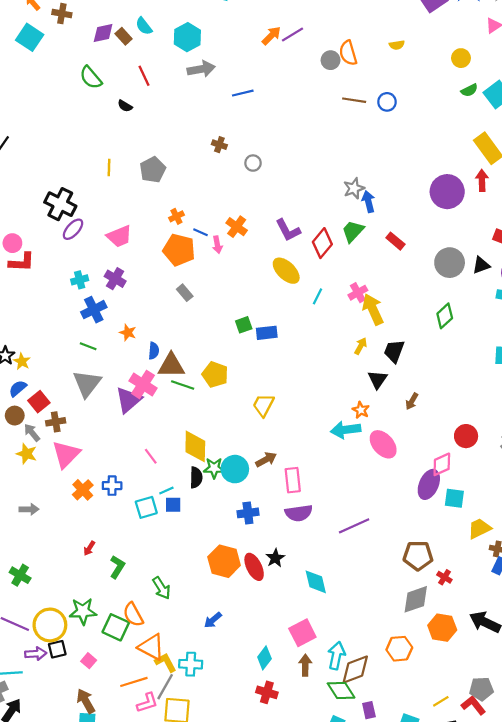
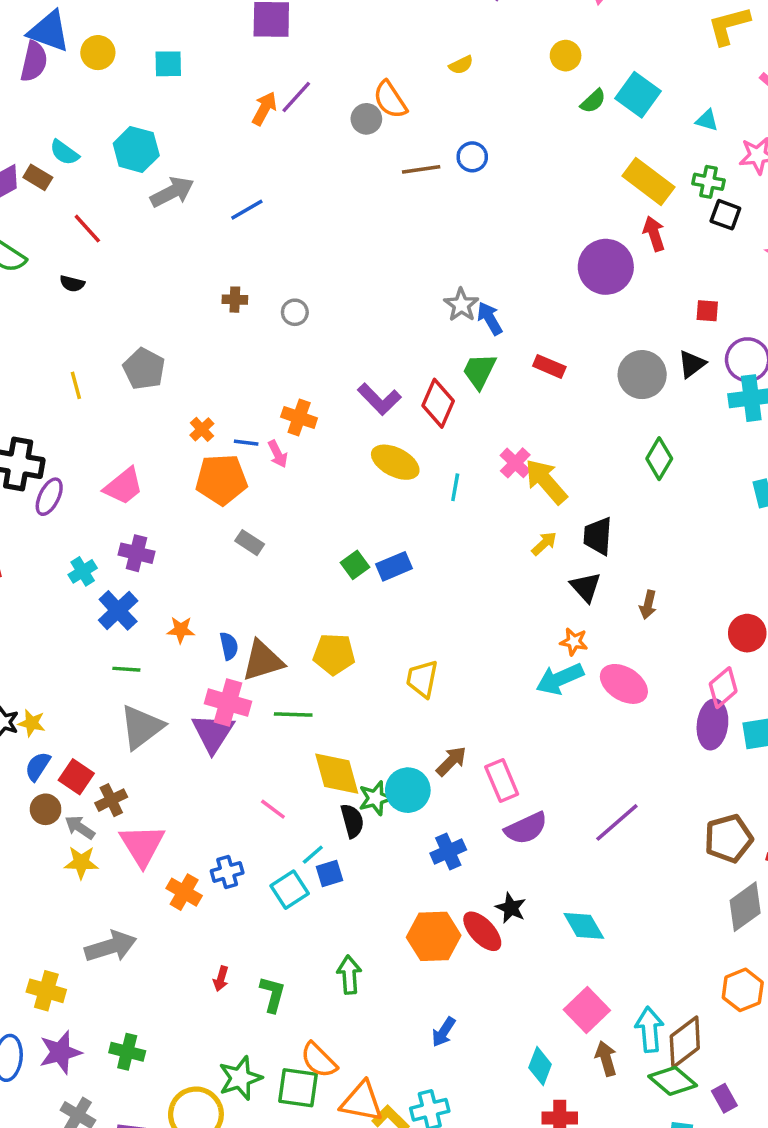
yellow arrow: (361, 346) -> (544, 543), turned 35
gray triangle: (87, 384) -> (142, 727), turned 32
green line: (183, 385) -> (293, 715), moved
gray arrow: (29, 509) -> (111, 946), size x1.6
green arrow: (162, 588) -> (349, 975), moved, turned -135

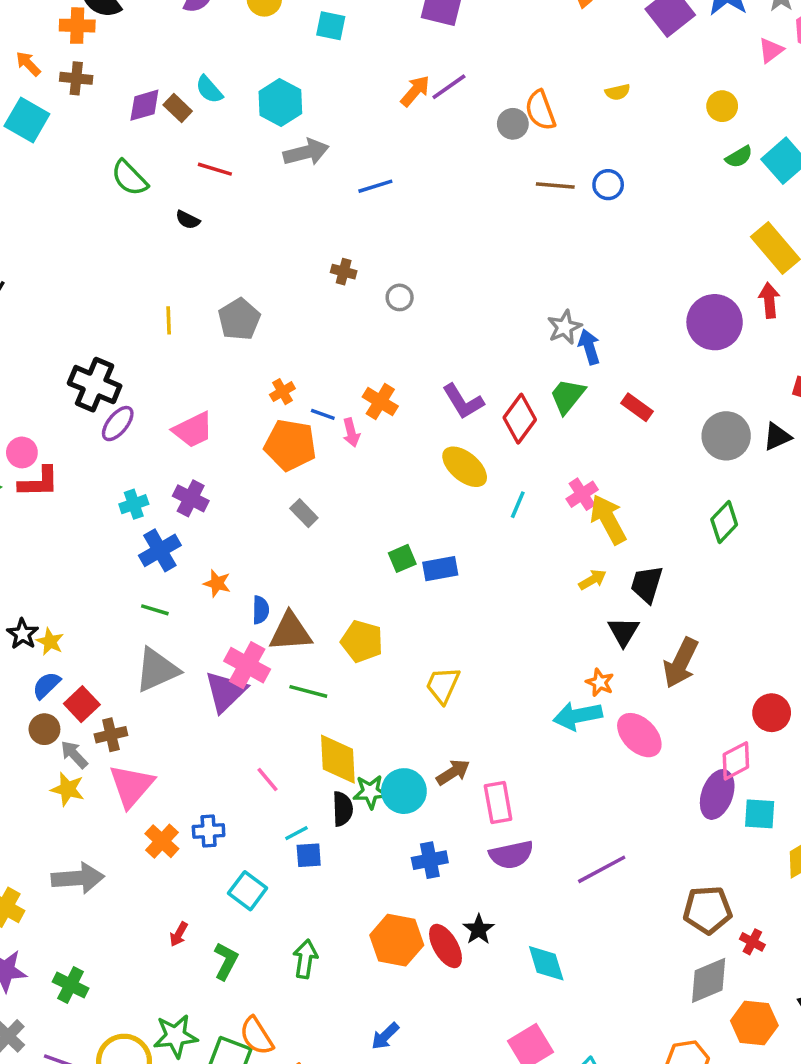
red line: (87, 229) -> (215, 169), turned -44
brown arrow: (648, 605) -> (681, 663), size x1.8
cyan square: (290, 890) -> (248, 891), moved, turned -33

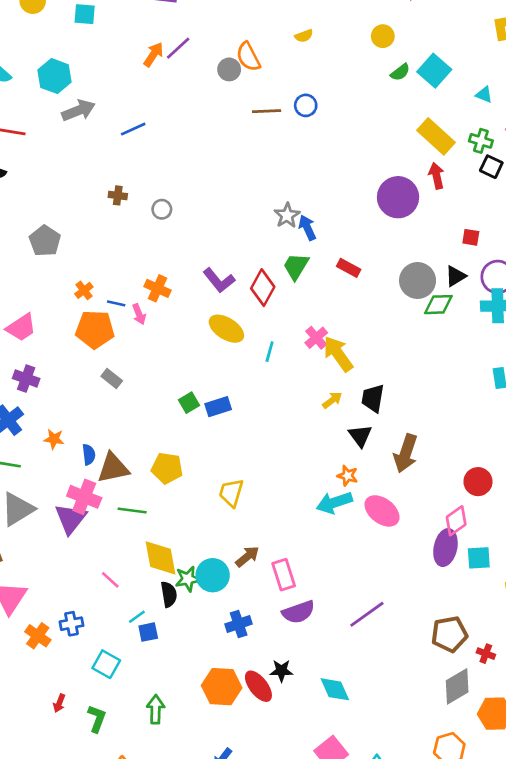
green diamond: (724, 522) -> (438, 305), moved, turned 52
black star: (479, 929) -> (281, 671), turned -30

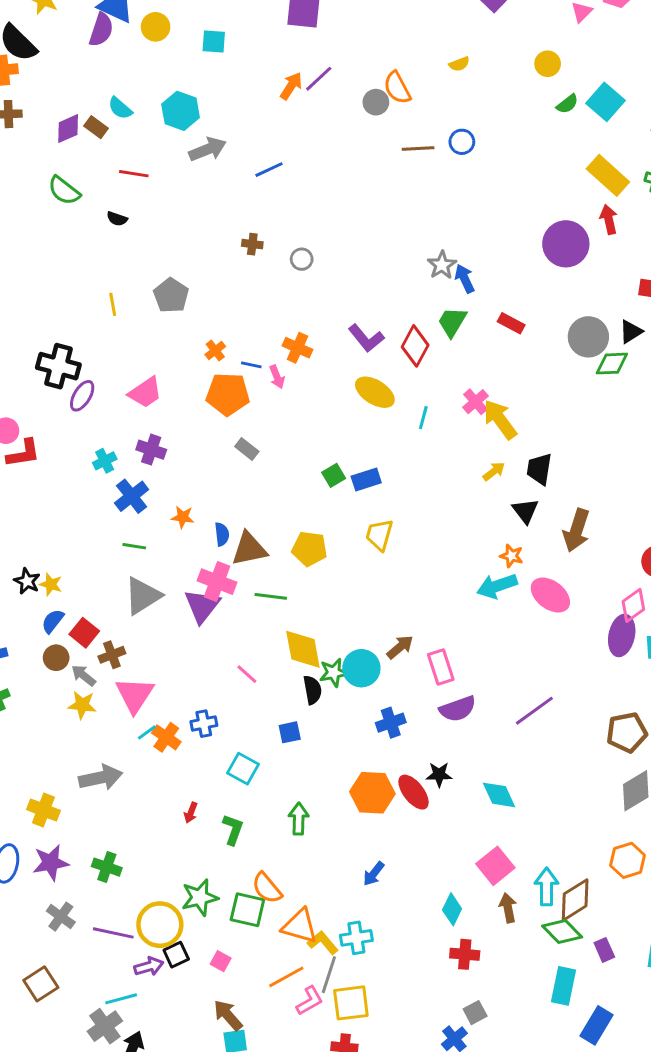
yellow trapezoid: (231, 493) -> (379, 535), moved
cyan line: (137, 617) -> (147, 732), moved

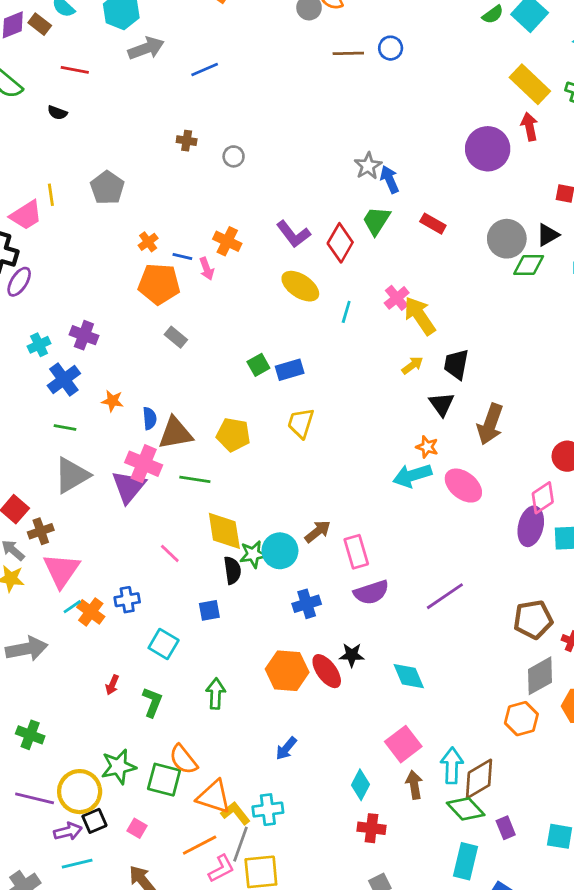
pink trapezoid: (145, 392) -> (26, 215), moved
orange hexagon: (628, 860) -> (521, 719), moved
cyan line: (121, 999) -> (77, 864), moved

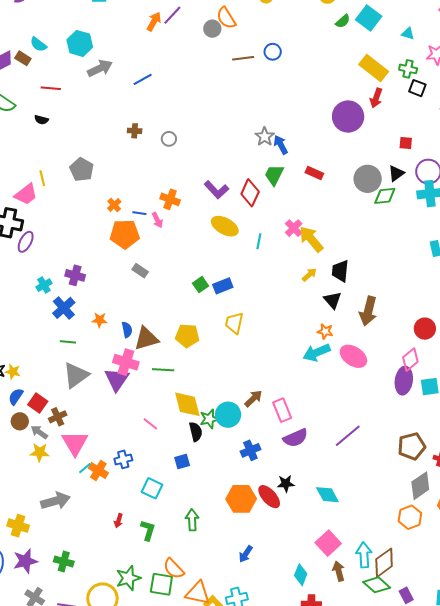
red arrow: (529, 127) -> (376, 98), turned -144

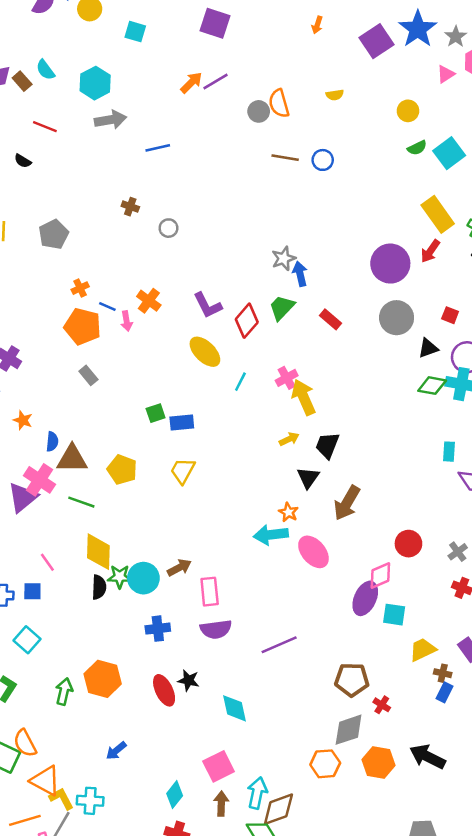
gray circle: (368, 179) -> (397, 318), moved
green diamond: (385, 196) -> (432, 386), moved
blue square: (182, 462) -> (32, 591), moved
orange hexagon: (241, 499) -> (103, 679), moved

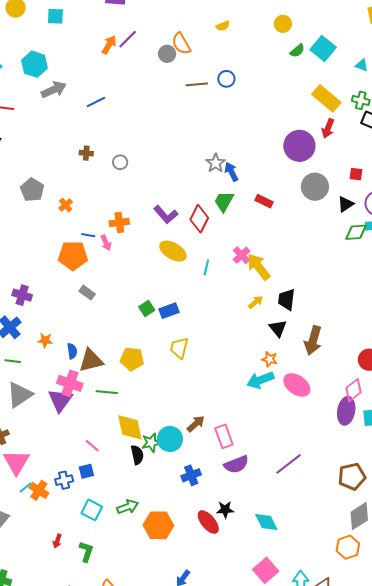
orange cross: (80, 288) -> (66, 205), moved
orange cross: (149, 301) -> (119, 223), turned -30
green arrow: (64, 691) -> (128, 507), moved, turned 70

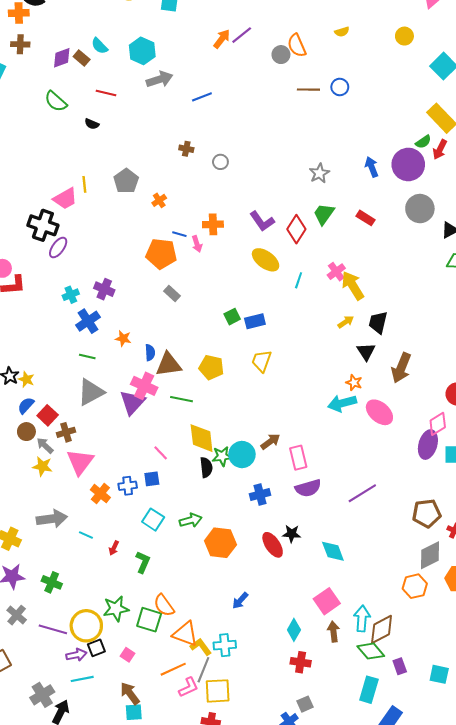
green semicircle: (297, 51) -> (423, 142), moved
blue arrow: (231, 172) -> (372, 167), moved
cyan line: (26, 487) -> (86, 535), moved, turned 56

